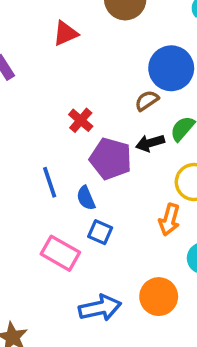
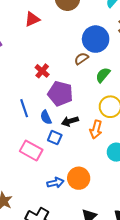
black arrow: (150, 143) -> (70, 121), moved
orange circle: (159, 297) -> (79, 178), moved
blue arrow: (100, 308) -> (55, 183), size x0.7

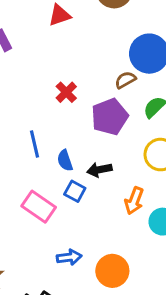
purple pentagon: (60, 94) -> (110, 117), moved, turned 30
orange arrow: (96, 129) -> (134, 201), moved
orange circle: (79, 178) -> (112, 271), moved

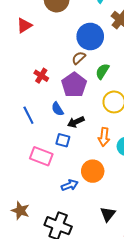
blue semicircle: (65, 160) -> (57, 109), moved
orange circle: (112, 271) -> (93, 171), moved

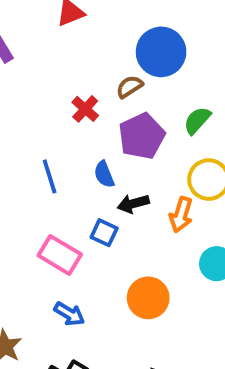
blue circle: (90, 37) -> (161, 52), moved
brown semicircle: (79, 58) -> (130, 87), moved
orange arrow: (104, 137) -> (181, 215), moved
blue arrow: (70, 185) -> (69, 314), moved, turned 42

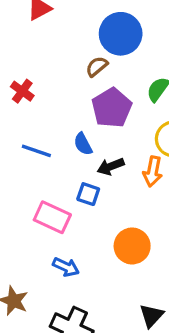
red cross: (85, 109) -> (22, 91), moved
blue line: (50, 176) -> (36, 151), turned -48

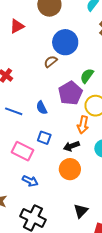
purple pentagon: (112, 108) -> (70, 93), moved
black arrow: (111, 166) -> (71, 146), moved

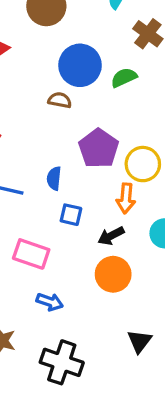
brown semicircle: (51, 62) -> (60, 100), turned 56
green semicircle: (87, 76) -> (124, 78), moved, turned 35
blue semicircle: (42, 108) -> (54, 178), turned 40
blue square: (44, 138) -> (71, 215), moved

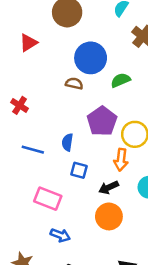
green semicircle: (124, 78) -> (121, 80), moved

